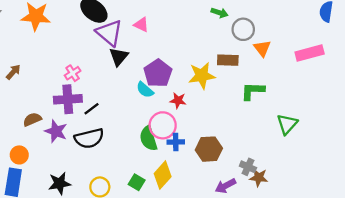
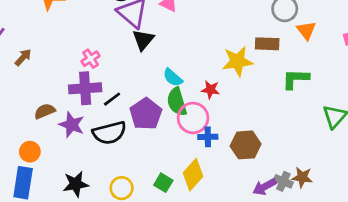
purple pentagon: (158, 73) -> (146, 114), moved
green semicircle: (148, 138) -> (177, 102), moved
gray cross: (248, 167) -> (283, 181), moved

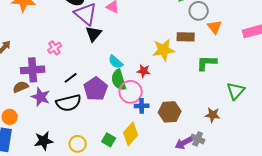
purple cross: (85, 88) -> (33, 70), moved
brown star: (302, 177) -> (213, 115), moved

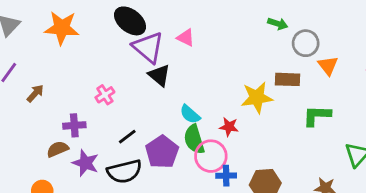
black triangle: (94, 34) -> (159, 75), turned -30
purple cross: (33, 70) -> (74, 125), size x0.7

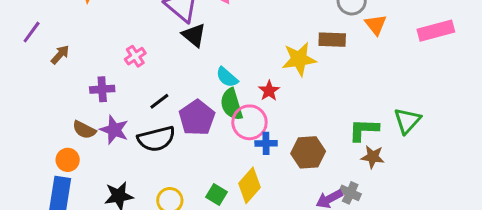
green L-shape: (317, 116) -> (364, 130), moved
red star: (229, 127) -> (269, 91), turned 30
brown semicircle: (58, 149) -> (84, 130), moved, turned -130

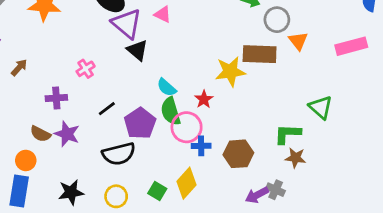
brown rectangle: (332, 40) -> (260, 54), size x1.4
green triangle: (407, 121) -> (321, 107), moved, turned -30
black semicircle: (156, 139) -> (119, 154), moved

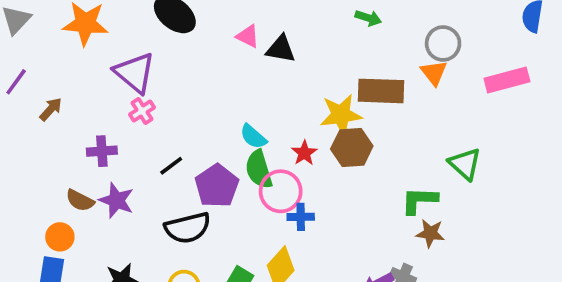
gray circle: (277, 20) -> (443, 43), moved
purple triangle: (127, 24) -> (135, 73), moved
black triangle: (137, 50) -> (281, 49), moved, turned -30
brown hexagon: (238, 154) -> (352, 147), moved

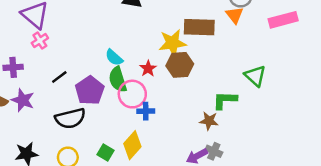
brown star: (430, 233) -> (209, 121), moved

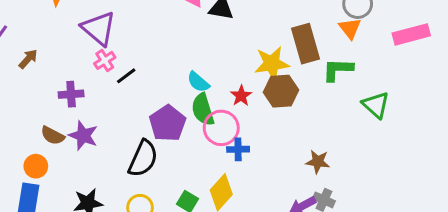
brown rectangle: (199, 27) -> (305, 44), turned 72
black line: (59, 77) -> (126, 76), moved
green L-shape: (225, 100) -> (338, 70), moved
black semicircle: (70, 118) -> (143, 159), turned -52

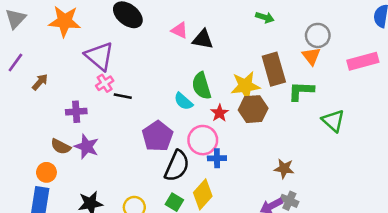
black line: (126, 76) -> (123, 96), turned 48
green semicircle: (203, 110) -> (201, 86), moved
black semicircle: (143, 159) -> (177, 166), moved

